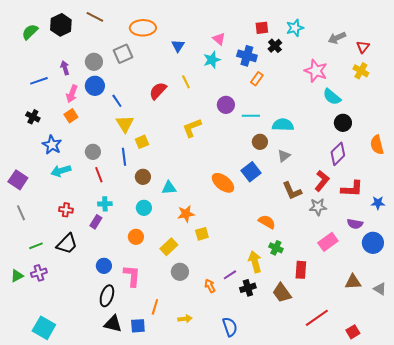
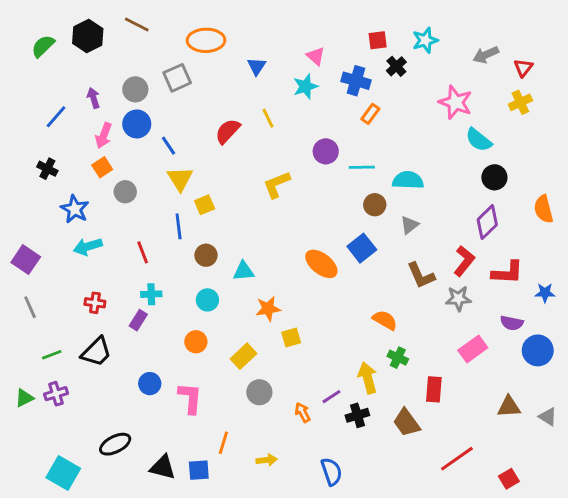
yellow cross: (361, 71) -> (520, 102), turned 35
blue line: (39, 81) -> (56, 117), turned -30
gray circle: (93, 152) -> (125, 192), moved
black ellipse: (107, 296) -> (115, 444), moved, turned 45

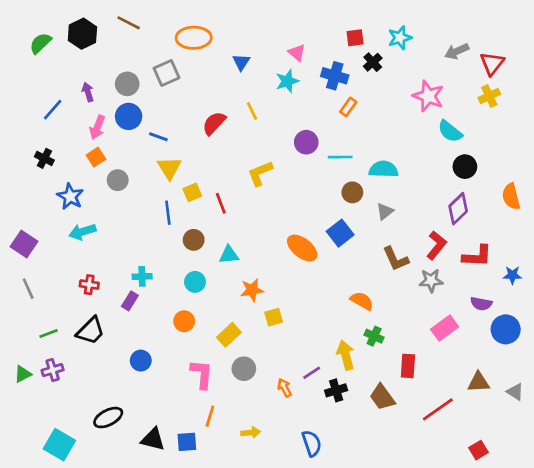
red triangle: (523, 68) -> (492, 64), size x1.4
blue line: (169, 146) -> (158, 137), turned -36
red line: (143, 252) -> (221, 203), moved
pink L-shape: (190, 398) -> (202, 374), moved
red line: (457, 459) -> (438, 409), moved

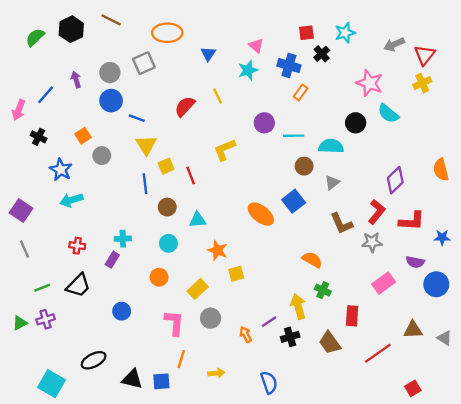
pink arrow: (97, 127) -> (19, 110), moved
black circle: (465, 167) -> (356, 123), moved
orange star: (252, 290) -> (218, 250), turned 30

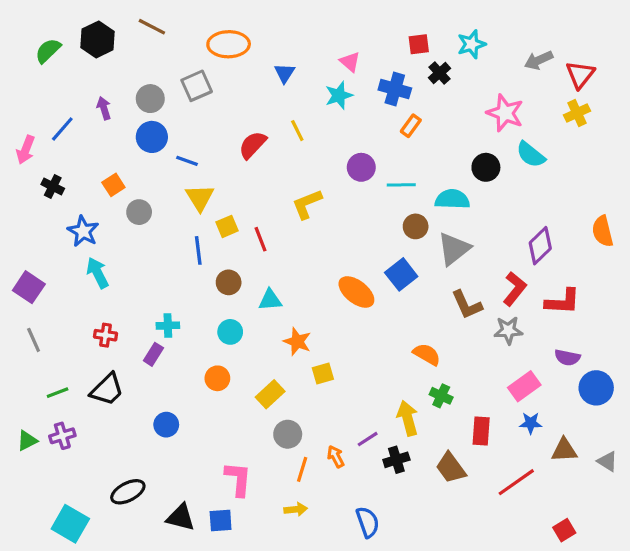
gray triangle: (332, 182) -> (454, 249), size x1.6
cyan arrow: (71, 200) -> (98, 273), turned 80
blue star: (442, 237) -> (531, 423), moved
pink L-shape: (174, 323) -> (238, 479), moved
orange line: (181, 359) -> (302, 469), moved

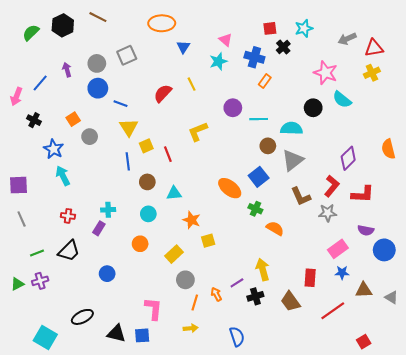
orange ellipse: (229, 44) -> (162, 23), moved
red triangle: (580, 75) -> (374, 48), turned 42
purple square: (29, 287) -> (18, 185), turned -36
green cross: (441, 396) -> (255, 209), moved

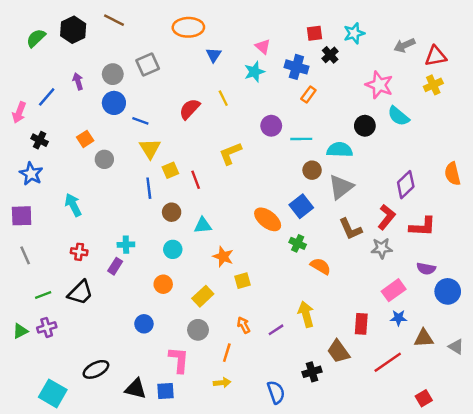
blue star: (54, 149) -> (31, 174), moved
blue circle: (107, 274) -> (144, 324), moved
gray circle: (185, 280) -> (198, 330), moved
orange arrow: (216, 294) -> (244, 325), moved
black cross: (255, 296) -> (312, 372), moved

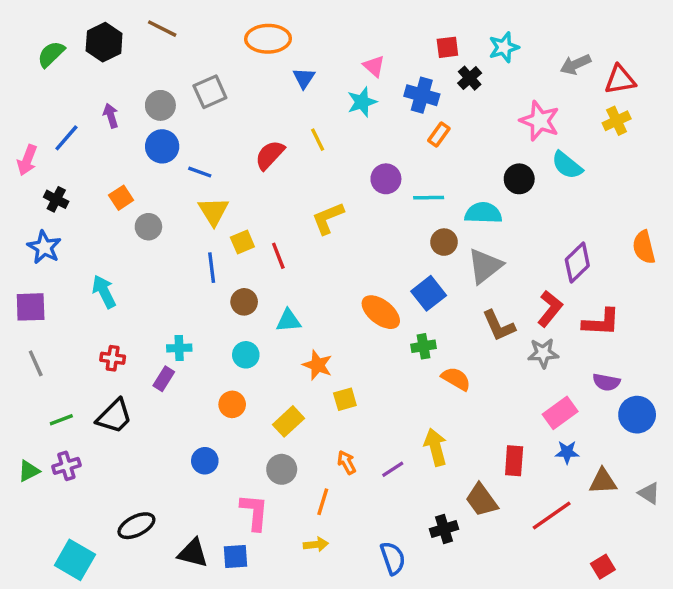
green cross: (298, 243) -> (423, 346), turned -35

